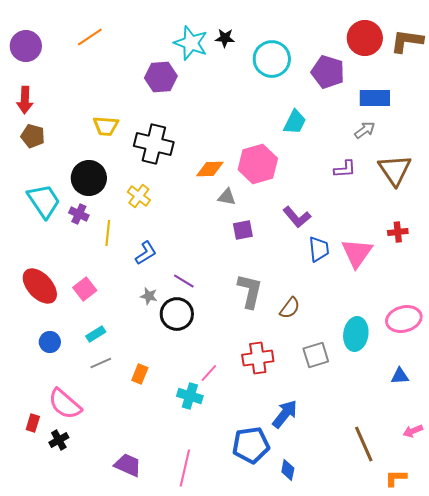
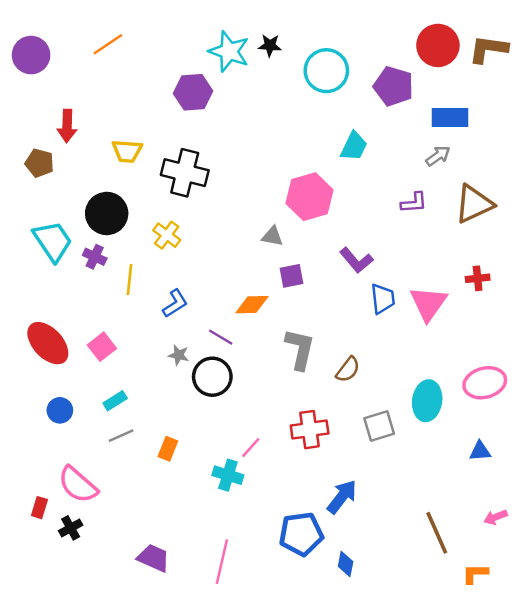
red arrow: (25, 100) -> (67, 126), moved
orange diamond: (210, 169) -> (252, 305), moved
brown triangle: (395, 170) -> (474, 204), turned 39

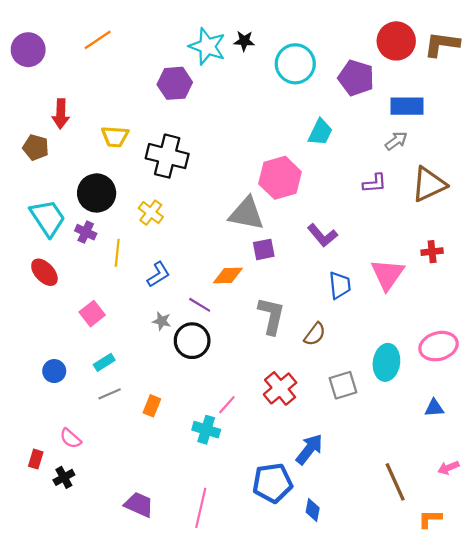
gray triangle: (272, 236) -> (246, 214), size x1.8
blue trapezoid: (383, 299) -> (340, 285), moved
red ellipse: (48, 343) -> (44, 272), moved, size x0.7
red cross: (310, 430) -> (280, 388), turned -32
pink semicircle: (78, 485) -> (70, 438), size x0.6

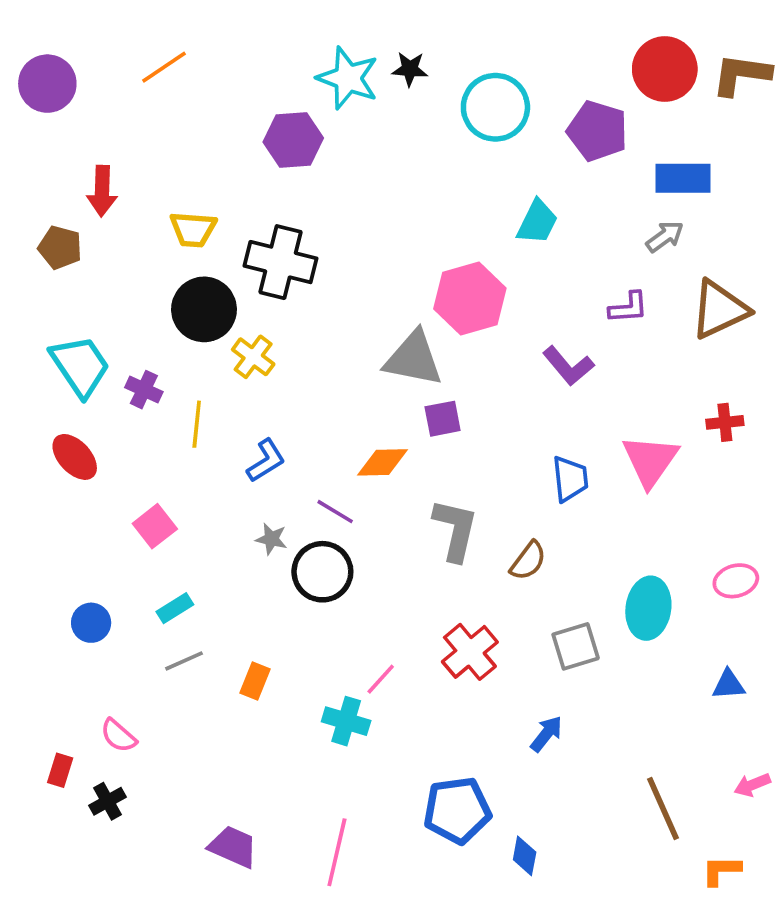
black circle: (97, 193) -> (204, 309), moved
purple L-shape: (322, 235) -> (568, 366), moved
pink ellipse: (439, 346) -> (736, 581), size x0.7
blue arrow: (309, 449) -> (546, 734), moved, size x0.7

